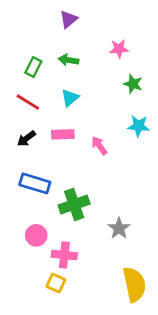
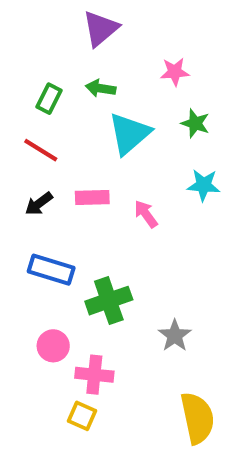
purple triangle: (68, 19) -> (101, 29), size x1.4
cyan triangle: (70, 98) -> (129, 134), moved, size x1.6

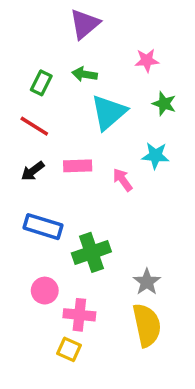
cyan star: (204, 185) -> (155, 156), moved
yellow semicircle: (197, 418) -> (147, 325), moved

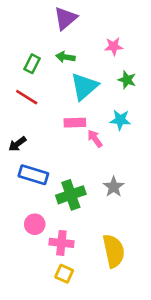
pink rectangle: (78, 166) -> (75, 123), moved
black arrow: (33, 171) -> (17, 144), moved
gray star: (147, 282) -> (114, 187), moved
yellow square: (69, 349) -> (64, 274), moved

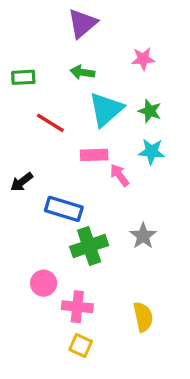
green rectangle: (32, 64) -> (23, 77), moved, turned 60
green star: (127, 80) -> (150, 111), moved
red line: (27, 97) -> (50, 123), moved
blue rectangle: (33, 175) -> (64, 209), moved
yellow semicircle: (114, 251) -> (143, 317), size x0.7

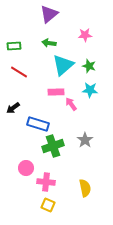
red line: (50, 123) -> (19, 72), moved

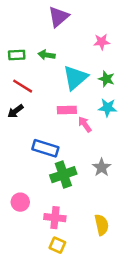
green arrow: (49, 43) -> (47, 55), moved
black arrow: (13, 108) -> (15, 111), moved
pink circle: (26, 168) -> (20, 202), moved

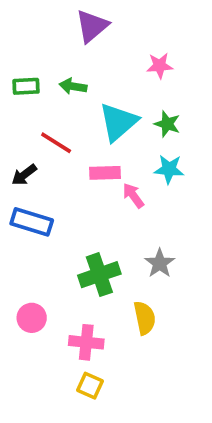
red line: (23, 86) -> (56, 143), moved
blue rectangle: (45, 148) -> (32, 222), moved
yellow semicircle: (102, 225) -> (145, 318), moved

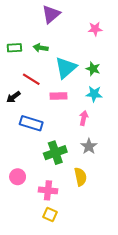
pink star: (160, 66) -> (95, 29), moved
pink arrow: (133, 196) -> (84, 118), moved, turned 48
blue rectangle: (32, 222) -> (31, 123), moved

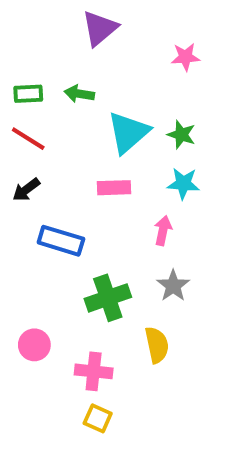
red line: (31, 79) -> (28, 139), moved

